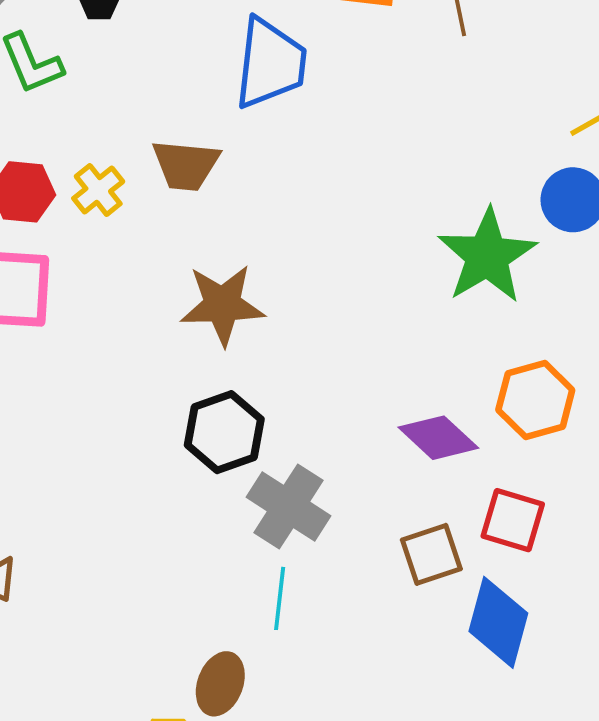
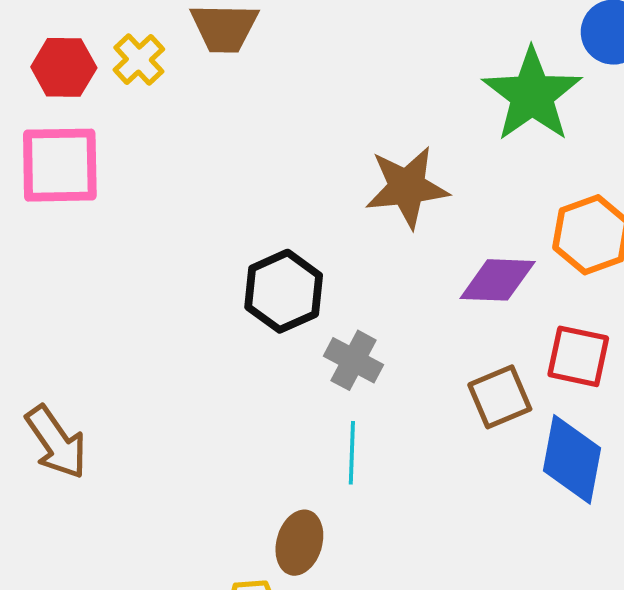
brown star: (222, 305) -> (407, 187), moved
purple diamond: (438, 438) -> (498, 280), turned -36
gray cross: (289, 506) -> (354, 360), size x0.7

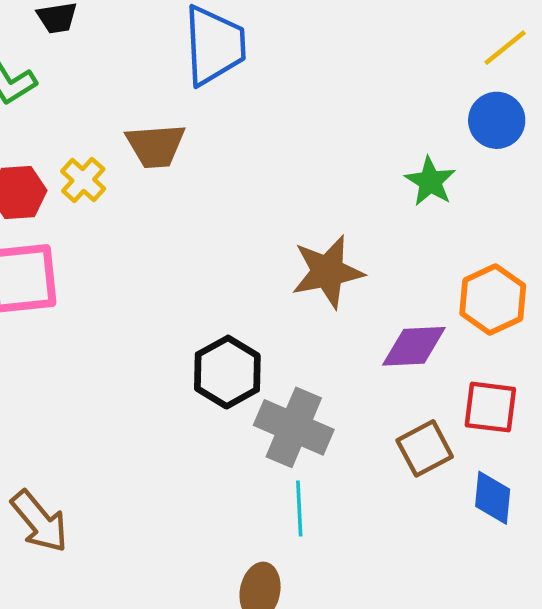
green star: (532, 95) -> (430, 181), size x0.6
gray cross: (354, 360) -> (294, 427), size x1.5
blue diamond: (572, 459) -> (493, 498), size x0.7

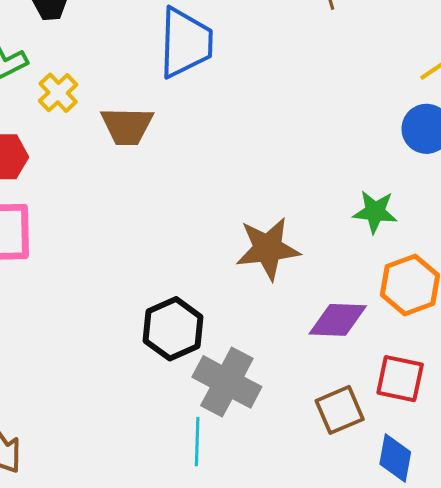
yellow cross: (83, 180) -> (58, 93), moved
green star: (430, 181) -> (375, 212), moved, turned -30
cyan line: (299, 508) -> (197, 442), moved

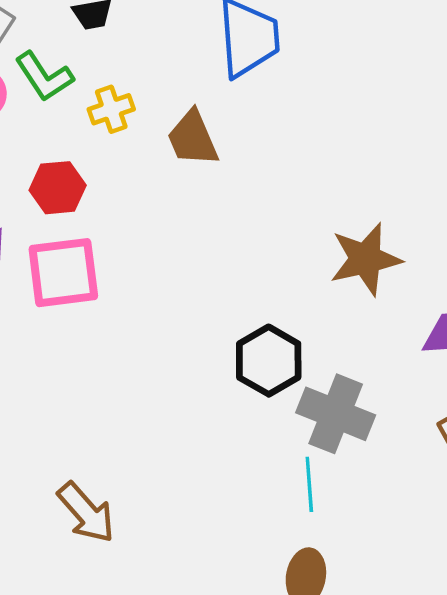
yellow cross: (58, 93) -> (111, 109), turned 30
brown trapezoid: (127, 126) -> (193, 138), turned 72

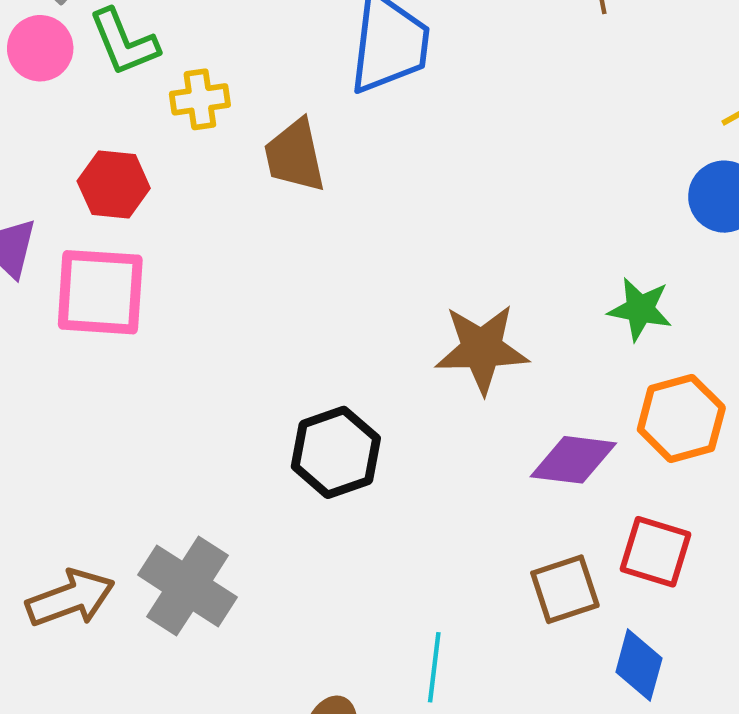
gray cross: (336, 414) -> (188, 586), moved
cyan line: (309, 484) -> (434, 667), moved
brown arrow: (86, 513) -> (70, 598), turned -80

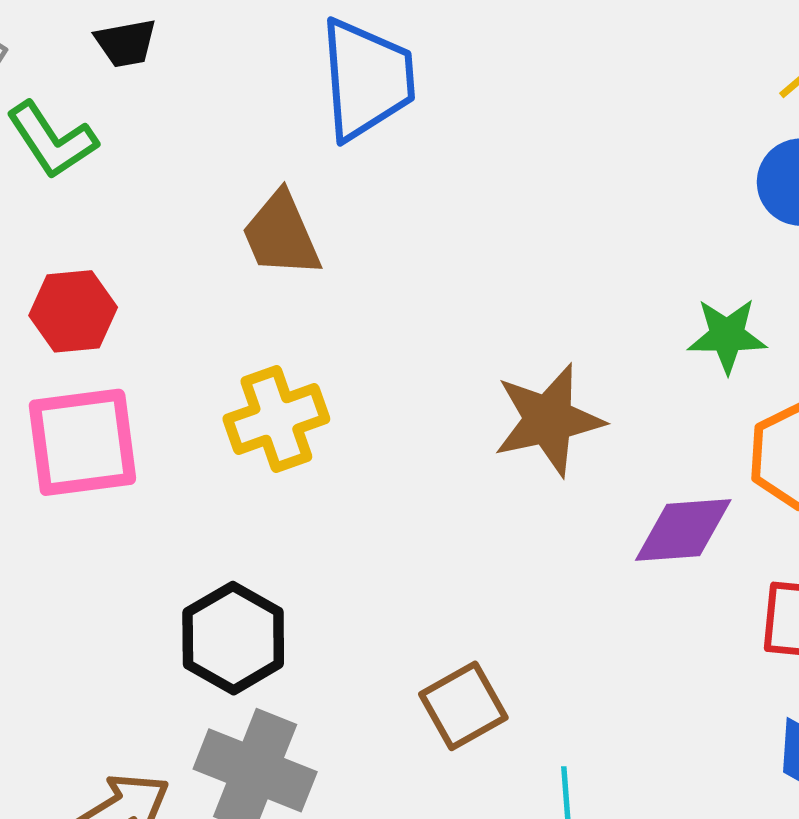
yellow cross: (200, 99) -> (276, 419), moved, size x1.4
black hexagon: (336, 452) -> (233, 638), moved
brown square: (565, 589) -> (463, 706), moved

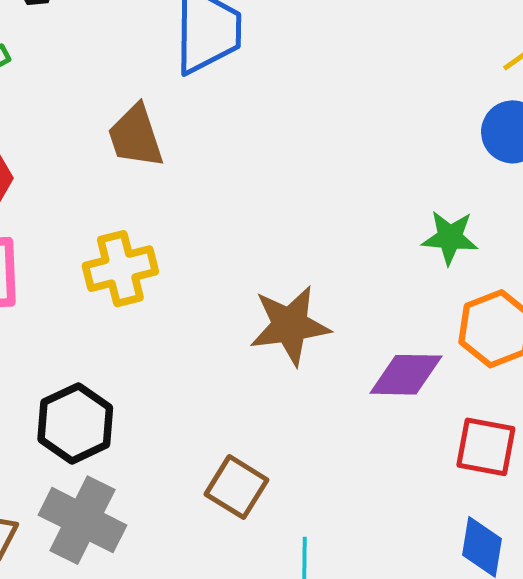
brown star: (548, 420) -> (290, 325), moved
brown square: (463, 706) -> (236, 487), turned -34

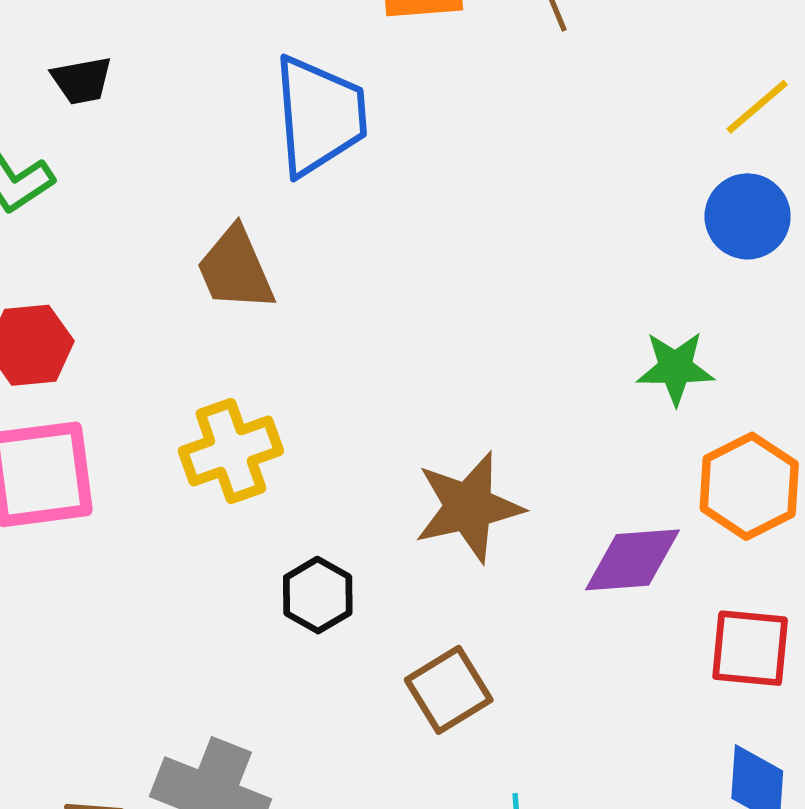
black hexagon: (75, 423) -> (318, 595), moved, size x0.7
brown square: (236, 487) -> (449, 690), moved, turned 32

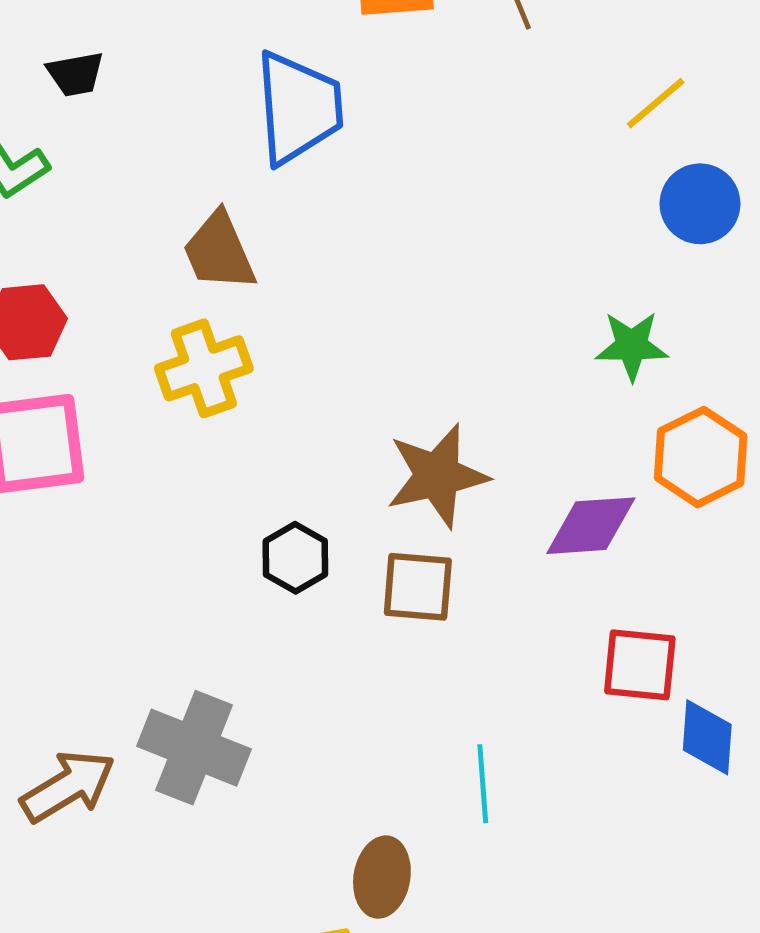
yellow line: (757, 107) -> (656, 103), moved
yellow cross: (231, 451) -> (204, 368), moved
red square: (750, 648) -> (640, 665), moved
brown square: (449, 690) -> (418, 587), moved, turned 36

